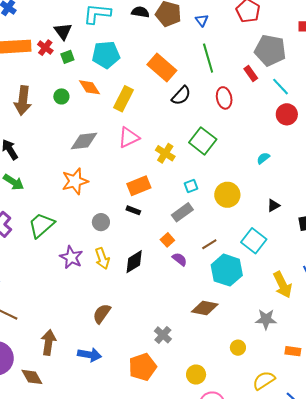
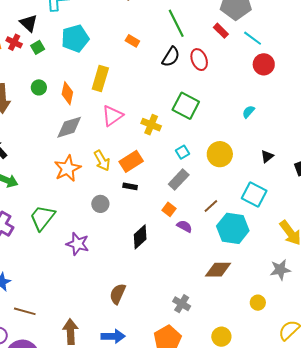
orange rectangle: (162, 67) -> (132, 41), size x0.5
orange diamond: (90, 87) -> (67, 93), moved, turned 55
black semicircle: (181, 96) -> (171, 57), moved
yellow arrow: (102, 258) -> (102, 161), moved

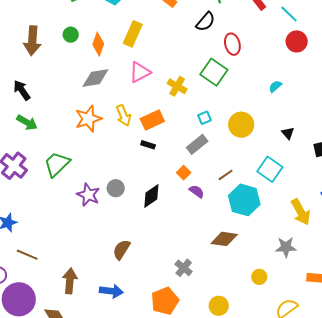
red ellipse: (199, 60) -> (232, 44), moved
black triangle: (267, 156) -> (288, 133), turned -40
gray circle: (100, 204) -> (116, 188), moved

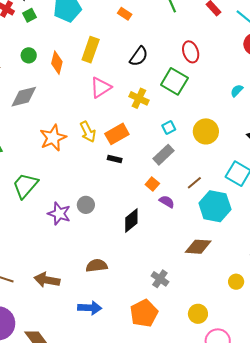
black semicircle: (206, 22) -> (139, 56), moved
gray diamond: (95, 78) -> (24, 97), moved
black diamond: (151, 196) -> (131, 221), moved
brown semicircle: (121, 250) -> (97, 266), turned 55
brown arrow: (70, 281) -> (47, 280), moved, turned -80

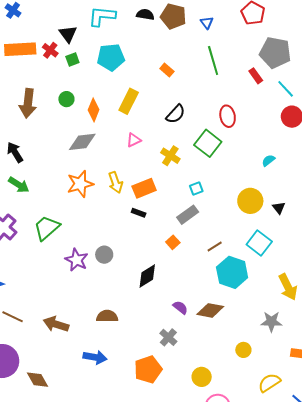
pink triangle: (101, 87) -> (134, 140), size x0.7
gray diamond: (24, 97) -> (82, 142), moved
yellow circle: (206, 131) -> (250, 201), moved
purple semicircle: (167, 202) -> (180, 307), moved

